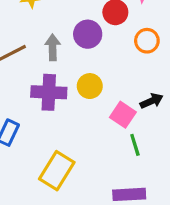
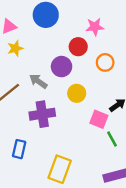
gray arrow: (53, 47) -> (38, 81), turned -42
yellow circle: (90, 86) -> (77, 93), moved

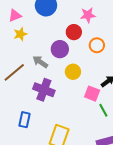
purple cross: (42, 114) -> (44, 90), turned 30

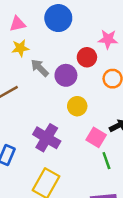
gray arrow: (40, 62) -> (40, 68), moved
purple cross: (44, 90) -> (47, 138), moved

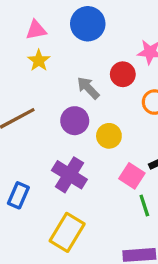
yellow star: (20, 48) -> (39, 61), turned -30
gray arrow: (40, 68) -> (88, 88), moved
purple circle: (66, 75) -> (75, 121), moved

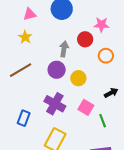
yellow star: (39, 61) -> (25, 37), moved
gray arrow: (88, 88) -> (64, 49), turned 56
pink square: (132, 176) -> (86, 107), moved

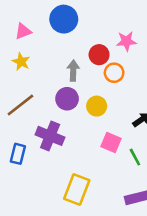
pink star: (101, 25) -> (126, 41), moved
orange circle: (106, 56) -> (114, 73), moved
purple cross: (55, 104) -> (50, 136), moved
blue rectangle: (24, 118) -> (18, 154), moved

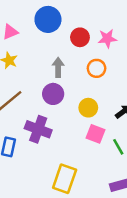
red circle: (99, 55) -> (80, 37), moved
yellow circle: (97, 106) -> (88, 108), moved

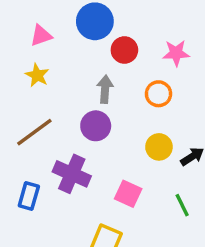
red circle: (80, 37) -> (124, 50), moved
yellow circle: (88, 108) -> (159, 147), moved
pink square: (96, 134) -> (128, 194), moved

